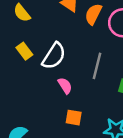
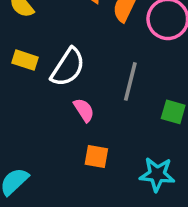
yellow rectangle: (24, 51) -> (25, 60), turned -35

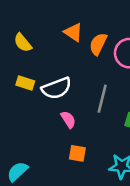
white semicircle: (68, 67) -> (57, 88), turned 36

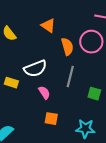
orange semicircle: (98, 44) -> (67, 47), moved, turned 138
yellow rectangle: (25, 83) -> (11, 83), moved

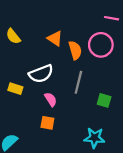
orange triangle: (48, 26) -> (55, 38), moved
orange square: (51, 119) -> (47, 123), moved

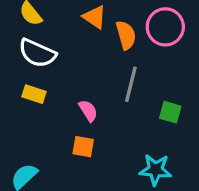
white semicircle: (41, 74) -> (37, 53), moved, turned 45

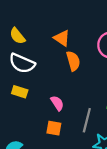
orange semicircle: (126, 35) -> (73, 61), moved
gray line: (131, 84) -> (87, 120), moved

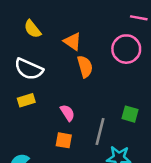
yellow semicircle: (17, 36) -> (33, 29), moved
yellow rectangle: (20, 92) -> (26, 100), turned -35

